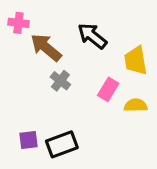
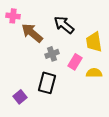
gray cross: (60, 81) -> (52, 54), moved, turned 32
purple square: (29, 140) -> (20, 97), turned -32
black rectangle: (62, 144) -> (47, 83), moved, turned -55

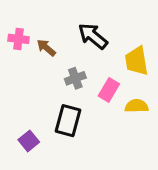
pink cross: (13, 16) -> (19, 39), moved
brown arrow: (32, 33) -> (46, 48), size x0.6

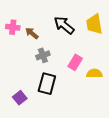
yellow trapezoid: (137, 61) -> (94, 24), moved
gray cross: (75, 78) -> (43, 55), moved

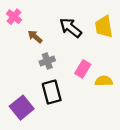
pink cross: (13, 27) -> (14, 17), moved, turned 32
black rectangle: (47, 84) -> (52, 92), turned -30
purple square: (20, 98) -> (22, 108), size x1.5

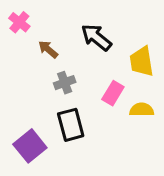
yellow trapezoid: (104, 27) -> (142, 61), moved

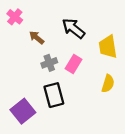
pink rectangle: (113, 93) -> (73, 64), moved
yellow semicircle: (142, 110) -> (108, 84), turned 108

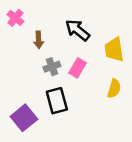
brown arrow: (37, 38) -> (39, 40), turned -133

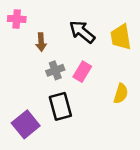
pink cross: (15, 18) -> (17, 19), turned -35
yellow trapezoid: (114, 50) -> (121, 37), moved

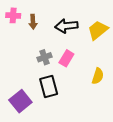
black arrow: (82, 32) -> (66, 26), turned -45
yellow trapezoid: (121, 37) -> (98, 30), turned 60
brown arrow: (41, 42) -> (33, 22), moved

